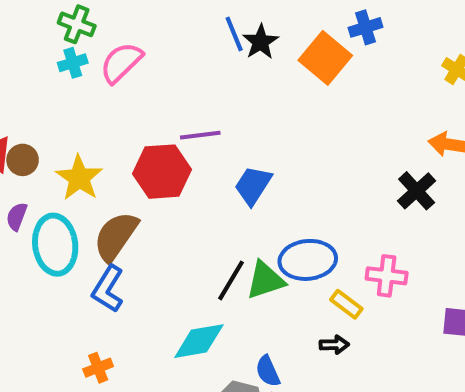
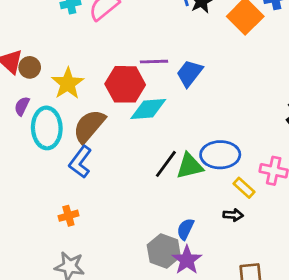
blue trapezoid: (253, 185) -> (189, 73), moved
cyan diamond: (199, 341) -> (148, 109), moved
blue semicircle: (268, 371) -> (185, 229), turned 45

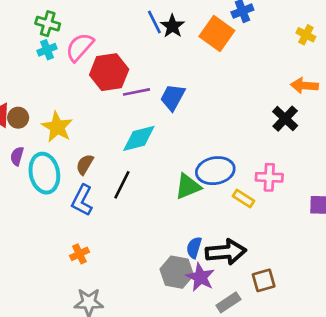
red hexagon: (125, 84) -> (109, 72), moved
brown semicircle: (89, 126) -> (85, 164), size x0.6
black line: (166, 164) -> (122, 185), moved
black arrow: (233, 215) -> (226, 252), moved, size x2.0

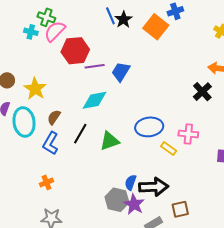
green cross: (48, 24) -> (46, 17), moved
cyan cross: (47, 50) -> (31, 32), turned 32
green triangle: (188, 186) -> (109, 141), moved

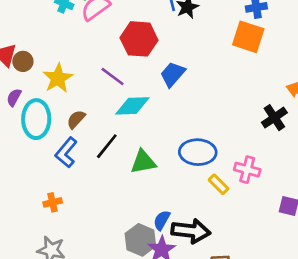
orange square: (156, 27) -> (248, 37), moved, turned -30
red hexagon: (75, 51) -> (139, 39), moved
purple line: (95, 66) -> (113, 76), moved, turned 36

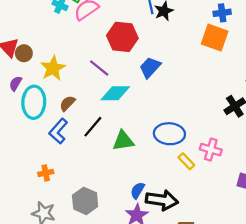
gray hexagon: (140, 240) -> (85, 201), moved

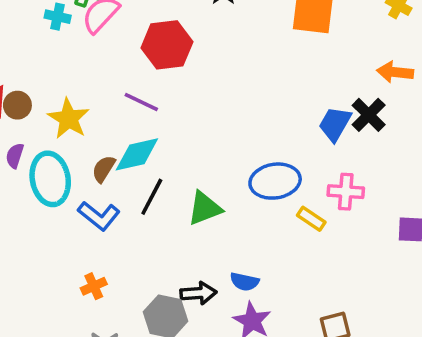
blue trapezoid: (150, 67) -> (335, 124), moved
cyan diamond: (115, 93) -> (137, 154), moved
blue L-shape: (58, 131) -> (99, 216), turned -80
blue semicircle: (138, 190) -> (245, 282), turned -96
black arrow: (162, 200) -> (198, 293), moved, size x0.7

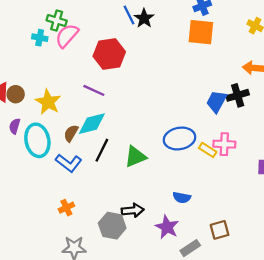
black cross: (369, 115) -> (238, 95), turned 30
yellow rectangle: (311, 219) -> (208, 150), moved
blue semicircle: (245, 282) -> (182, 198), moved

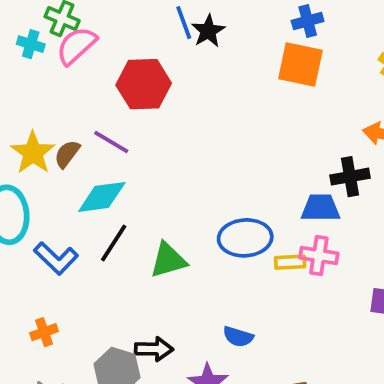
blue trapezoid: (216, 102) -> (320, 208), moved, turned 55
brown semicircle: (71, 133) -> (67, 154), moved
yellow rectangle: (208, 150) -> (290, 262), turned -42

